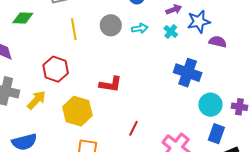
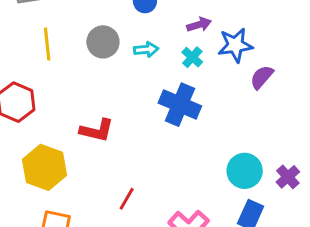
purple semicircle: (218, 42) -> (262, 77), turned -66
blue cross: (188, 73) -> (180, 105), moved
purple cross: (239, 107) -> (288, 177), turned 35

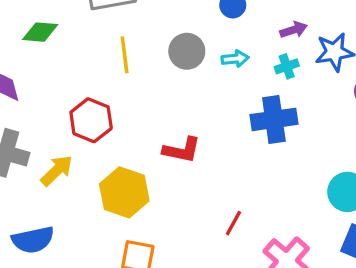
cyan cross: (192, 57) -> (287, 66), turned 30
blue cross: (180, 105) -> (274, 119), turned -30
red line: (127, 199) -> (233, 223), moved

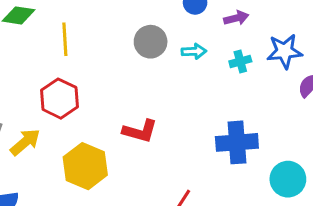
purple arrow: (294, 30) -> (236, 18), moved
yellow line: (125, 55) -> (65, 39), moved
blue cross: (274, 119) -> (237, 142), moved

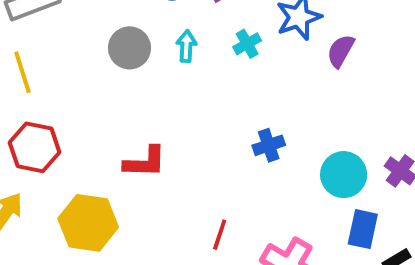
cyan arrow: (194, 51) -> (186, 46), turned -70
blue cross: (237, 142) -> (269, 145), size x0.6

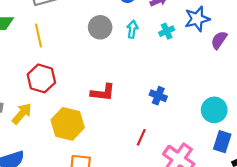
blue cross: (269, 145) -> (158, 96), moved, turned 35

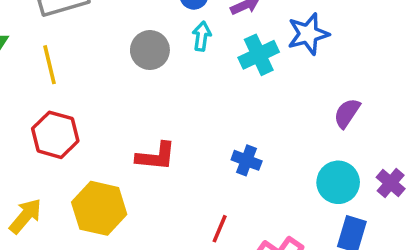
cyan arrow: (132, 29) -> (202, 36), moved
cyan cross: (167, 31) -> (259, 55), size x1.5
purple semicircle: (219, 40) -> (347, 113), moved
yellow arrow: (22, 114) -> (25, 216), moved

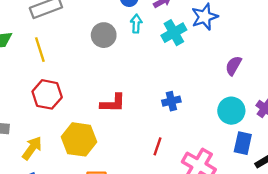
blue cross: (247, 160) -> (171, 101), turned -30

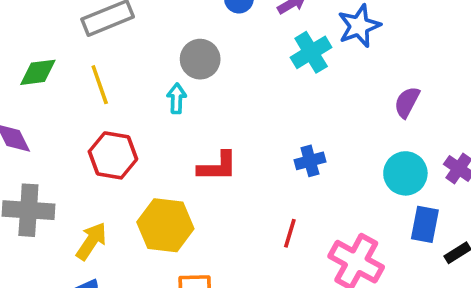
cyan arrow: (136, 24) -> (177, 98), moved

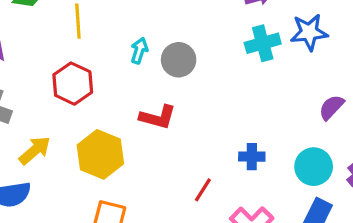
gray circle: (200, 59) -> (179, 60), moved
blue cross: (310, 161) -> (252, 157), moved

